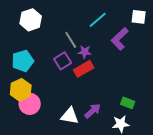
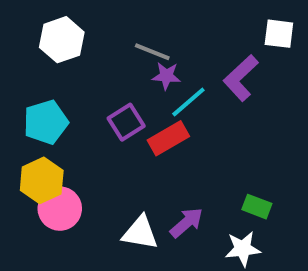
cyan line: (98, 20) -> (188, 102), moved
gray line: (71, 40) -> (152, 52), moved, turned -36
purple star: (85, 52) -> (166, 76), moved

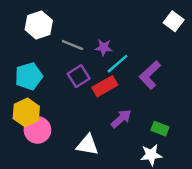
white square: (279, 34) -> (174, 21), turned 30
gray line: (152, 52) -> (72, 45), moved
purple L-shape: (241, 78) -> (150, 75), moved
purple arrow: (186, 223) -> (121, 119), moved

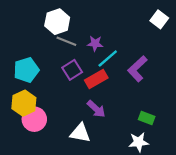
white hexagon: (39, 25) -> (57, 22), moved
purple arrow: (121, 119) -> (96, 109), moved, turned 84

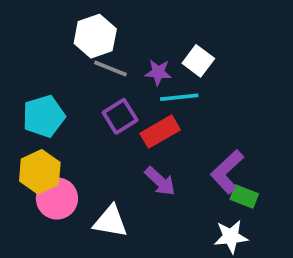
white square: (159, 19) -> (198, 61), moved
cyan line: (108, 58) -> (179, 97), turned 35
purple L-shape: (137, 69) -> (227, 172), moved
white triangle: (80, 133) -> (110, 221), moved

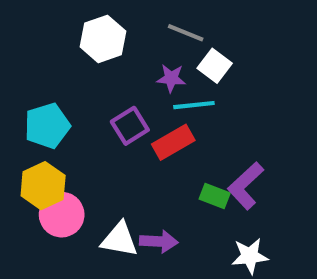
gray line: (110, 69) -> (186, 33), moved
purple arrow: (160, 181) -> (159, 242), moved, turned -40
green rectangle: (244, 197) -> (215, 196), moved

